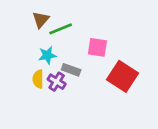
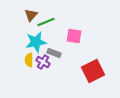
cyan star: (47, 55) -> (36, 42), size x1.5
red square: (123, 76) -> (93, 71), moved, turned 30

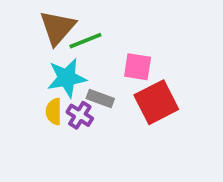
brown triangle: (31, 15) -> (57, 28), size x1.5
red square: (93, 71) -> (156, 102), moved

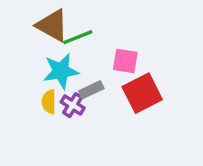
brown triangle: (57, 28) -> (52, 25), turned -42
gray rectangle: (100, 98) -> (91, 90), turned -45

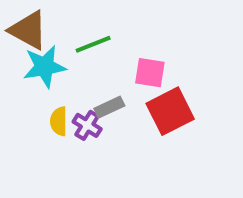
brown triangle: (52, 25) -> (28, 30), moved
cyan star: (61, 71) -> (44, 67), moved

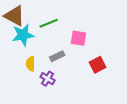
red square: (170, 111) -> (98, 65), moved, size x0.7
purple cross: (87, 125) -> (48, 79), moved

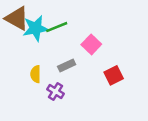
cyan star: (23, 35) -> (36, 28), moved
pink square: (78, 38) -> (91, 44), turned 35

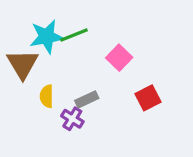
brown triangle: (17, 18) -> (22, 64), moved, turned 30
gray rectangle: (67, 65) -> (87, 99), moved

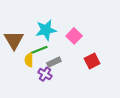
green line: (74, 35) -> (39, 50), moved
cyan star: (47, 37) -> (46, 30), moved

